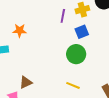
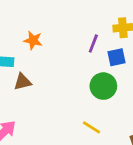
purple line: (63, 16) -> (93, 43), moved
brown triangle: (26, 82) -> (23, 82), moved

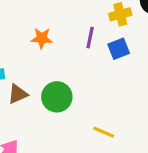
orange star: (33, 40) -> (42, 38), moved
green circle: (103, 86) -> (57, 97), moved

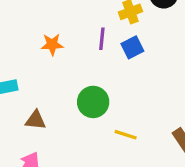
brown triangle: (18, 94) -> (36, 120), moved, turned 35
green circle: (57, 97) -> (93, 102), moved

